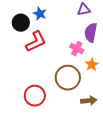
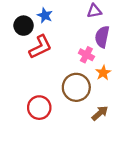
brown arrow: (89, 101) -> (100, 113), turned -35

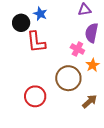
red L-shape: (40, 47) -> (36, 42), turned 110

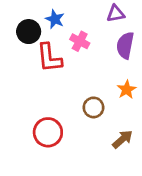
pink cross: (77, 49) -> (80, 41), moved
brown circle: (68, 78) -> (93, 107), size x0.6

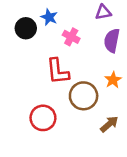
red L-shape: (49, 58) -> (58, 71), moved
brown circle: (93, 107) -> (84, 96), size x1.5

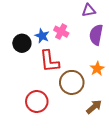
blue star: (49, 17) -> (42, 36), moved
black circle: (26, 28) -> (22, 43), moved

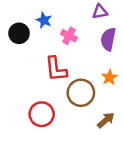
blue star: (42, 36) -> (44, 20), moved
black circle: (22, 43) -> (19, 33), moved

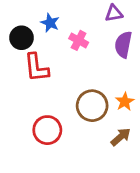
red L-shape: (56, 69) -> (36, 68), moved
orange star: (109, 77) -> (125, 102), moved

